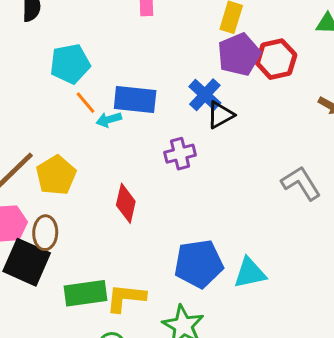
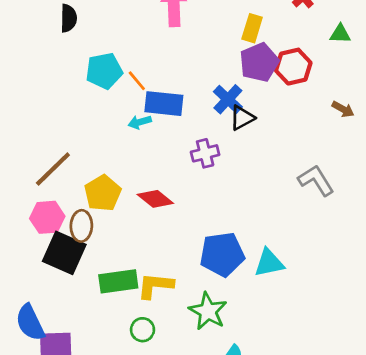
orange line: (86, 103) -> (137, 81), moved
yellow pentagon: (56, 175) -> (103, 193), moved
red diamond: (126, 203) -> (155, 199), turned -64

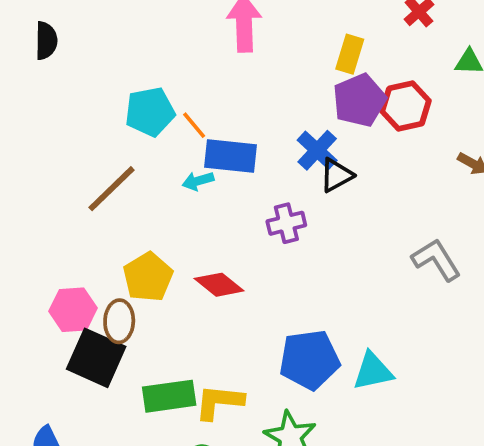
black semicircle: (69, 18) -> (46, 41), moved
brown line: (53, 169) -> (111, 189), moved

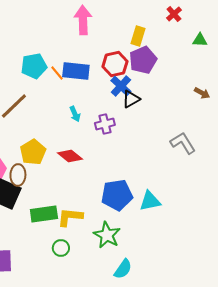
red hexagon: (406, 106) -> (115, 64), moved
blue rectangle: (231, 156) -> (76, 71), moved
cyan arrow: (198, 181) -> (75, 114), moved, turned -98

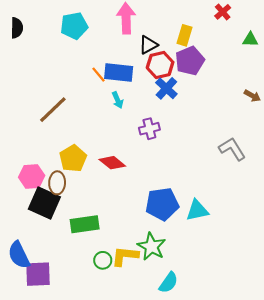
cyan pentagon: (34, 66) -> (74, 26), moved
black triangle: (131, 99) -> (148, 45), moved
cyan arrow: (75, 114) -> (118, 100), moved
yellow L-shape: (70, 217) -> (125, 256), moved

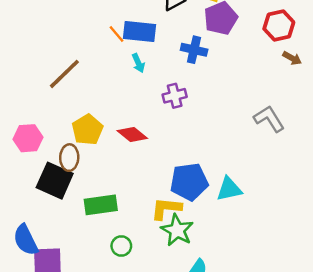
red hexagon: (160, 65) -> (279, 25), moved
blue cross: (166, 88) -> (194, 50), turned -30
pink hexagon: (32, 176) -> (28, 138), moved
yellow L-shape: (125, 256) -> (166, 208), moved

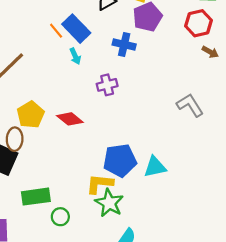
blue rectangle: (140, 32) -> (76, 29), turned 40
green rectangle: (101, 205) -> (36, 197), moved

